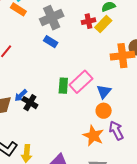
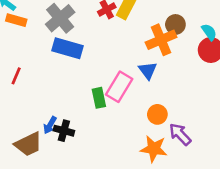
blue rectangle: (51, 42) -> (68, 48), size x1.6
blue triangle: (104, 92) -> (148, 70), moved

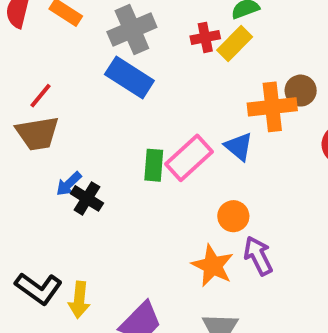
blue triangle: (148, 70) -> (239, 147), turned -30
brown trapezoid: (28, 144) -> (37, 133), moved

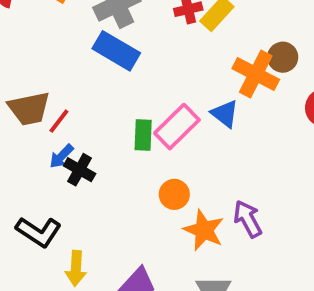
red line: (41, 96) -> (59, 121), moved
orange cross: (272, 107) -> (256, 74), turned 36
orange circle: (233, 216) -> (174, 194), moved
black L-shape: (39, 288) -> (39, 232), moved

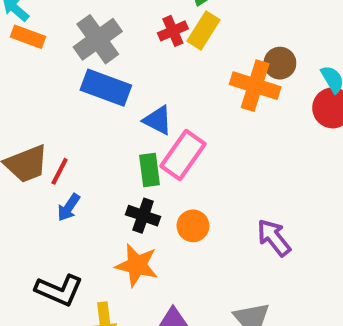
blue triangle: (225, 114) -> (158, 120), moved
black cross: (80, 170) -> (143, 216), moved
orange star: (204, 230) -> (137, 265), moved

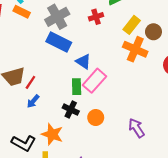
yellow rectangle: (204, 30) -> (132, 25), moved
brown circle: (280, 63) -> (153, 32), moved
orange star: (137, 265) -> (52, 134), moved

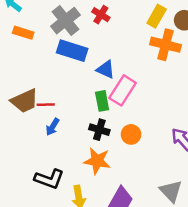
orange rectangle: (22, 12) -> (23, 33), moved
red cross: (96, 17) -> (101, 15), moved, turned -32
red line: (30, 82) -> (46, 105), turned 64
orange star: (52, 134) -> (97, 161), moved

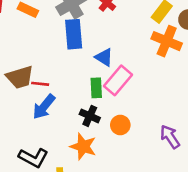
blue rectangle: (72, 51) -> (74, 34), turned 60
blue arrow: (53, 127) -> (44, 107), size x1.5

